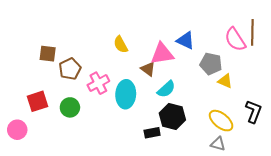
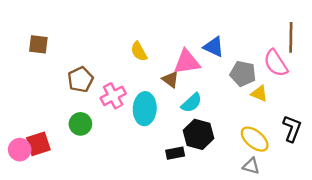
pink semicircle: (235, 39) -> (276, 63), moved
brown square: (48, 54) -> (38, 44), moved
red square: (37, 101) -> (38, 144), moved

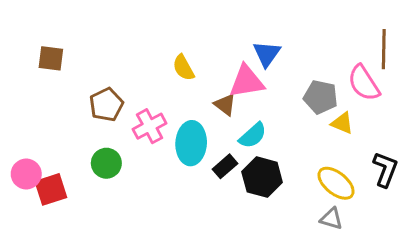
blue triangle: (214, 47) -> (267, 54), moved, turned 40
pink circle: (20, 150) -> (26, 174), moved
black rectangle: (175, 153) -> (225, 166), moved, turned -30

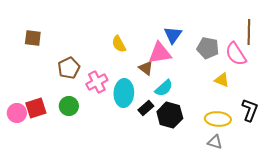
gray pentagon: (321, 97) -> (208, 48), moved
yellow ellipse: (336, 183) -> (218, 119), turned -35
red square: (51, 189) -> (36, 108), moved

